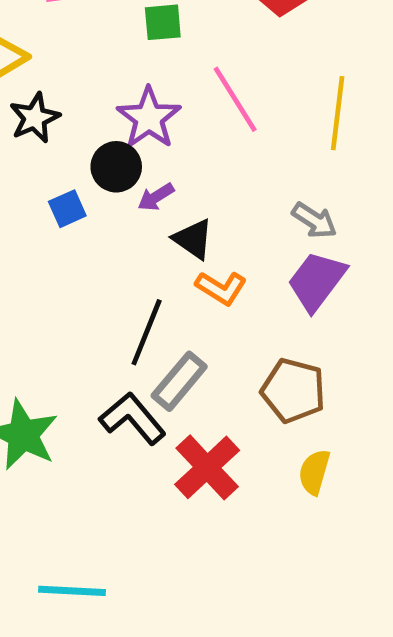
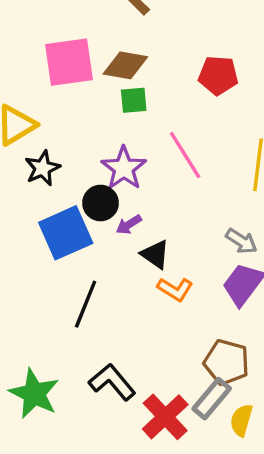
blue square: (67, 209) -> (66, 233), size x2.0
black line: (147, 332) -> (86, 304), moved
gray rectangle: (179, 381) -> (212, 399), moved

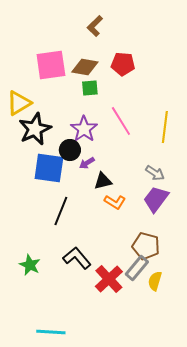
red pentagon: (218, 75) -> (123, 64), moved
black star: (42, 168) -> (35, 129), size x1.5
blue square: (66, 233) -> (49, 168), turned 32
black triangle: (155, 254) -> (103, 181), turned -48
green star: (34, 394) -> (30, 265), size x0.7

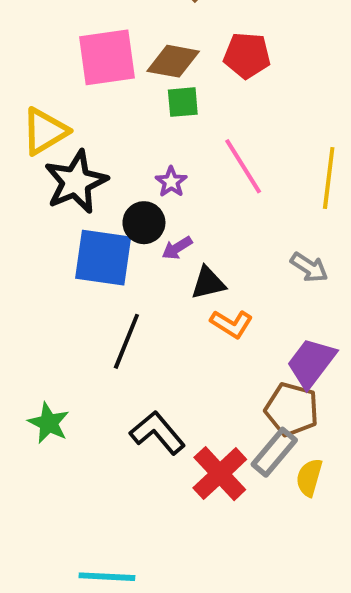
purple star: (84, 129) -> (171, 182), size x0.6
purple trapezoid: (156, 199) -> (311, 363), moved
green star: (30, 265) -> (49, 423), moved

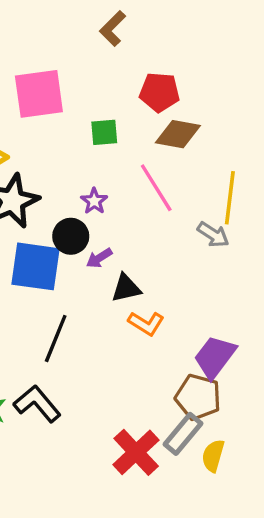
brown diamond: (173, 61) -> (178, 134), moved
gray arrow: (309, 267) -> (213, 235), moved
black L-shape: (158, 433) -> (37, 404), moved

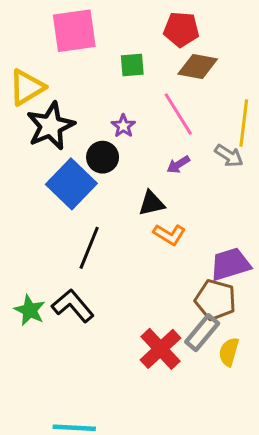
purple arrow: (99, 258) -> (178, 165), moved
blue square: (36, 266) -> (71, 184), turned 36
purple trapezoid: (215, 357) -> (230, 264), turned 36

